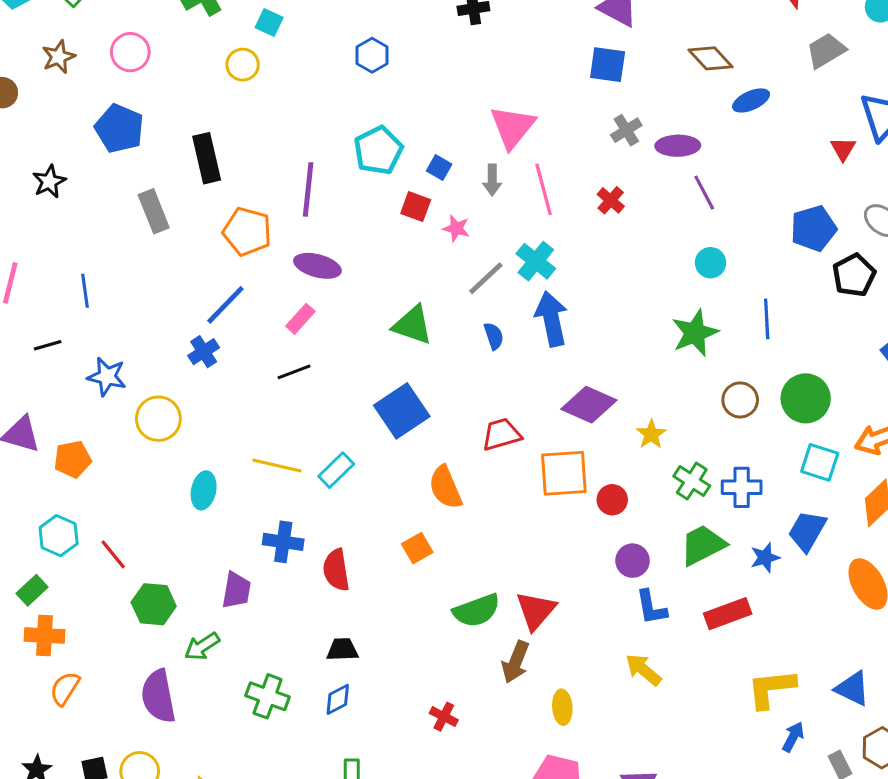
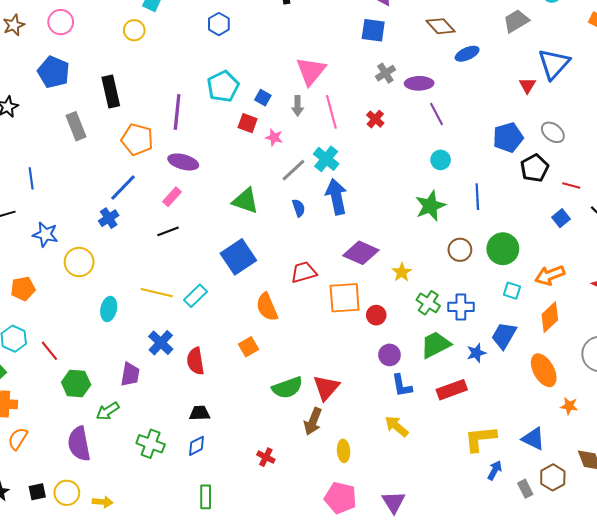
cyan square: (820, 462) -> (512, 291), size x0.7
blue cross: (283, 542) -> (161, 343), turned 35

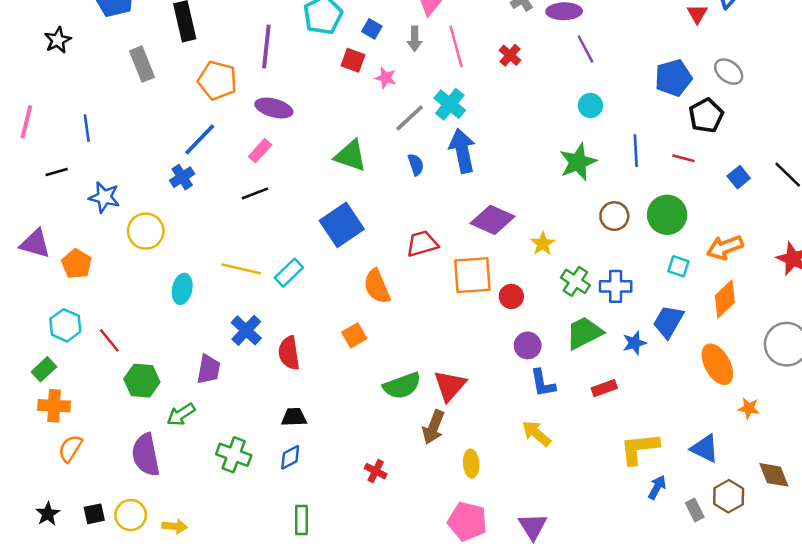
red line: (571, 185) -> (683, 158), moved
orange pentagon: (23, 289) -> (77, 264), turned -30
red rectangle: (452, 390) -> (604, 388), size x0.7

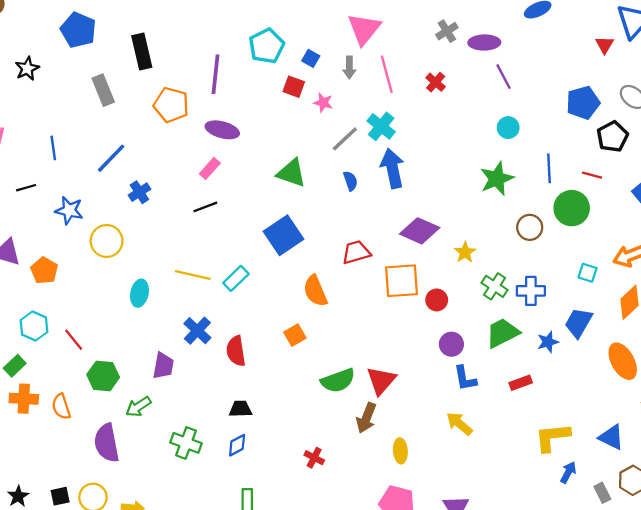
blue line: (200, 139) -> (111, 158), moved
green circle: (667, 215) -> (572, 208), moved
orange semicircle: (70, 448) -> (61, 407), moved, turned -50

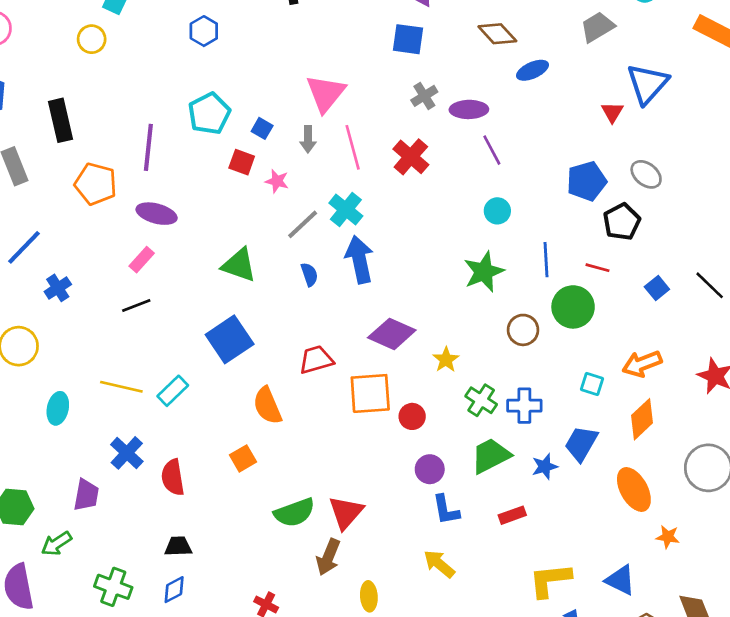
red cross: (436, 82) -> (411, 157), size x1.5

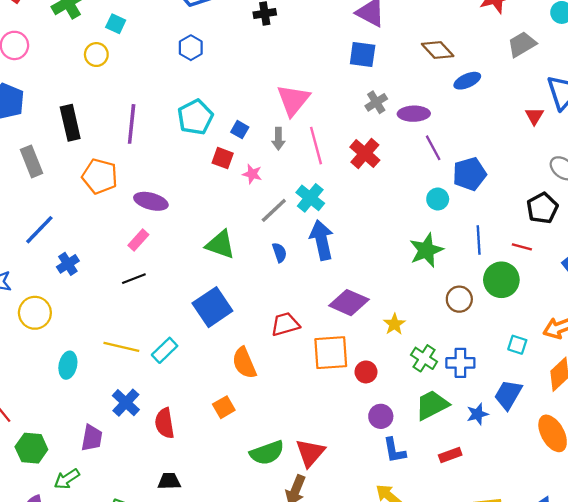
purple line: (148, 147) -> (132, 124), moved
blue pentagon: (587, 181) -> (470, 174), moved

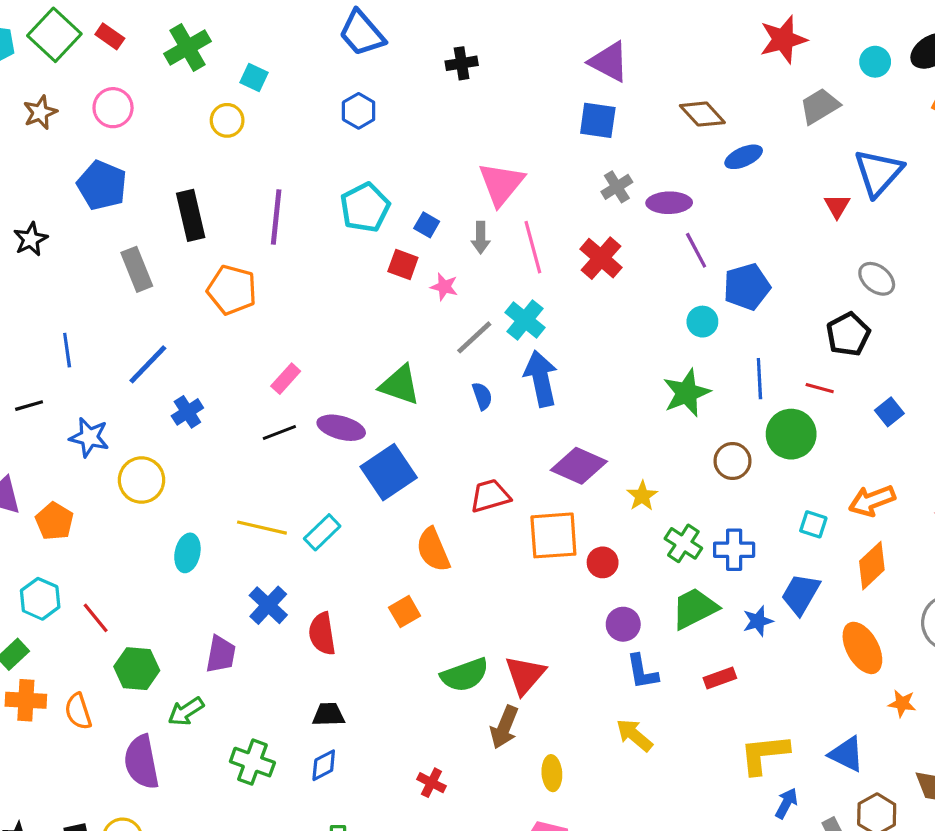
purple ellipse: (151, 201) -> (341, 428), moved

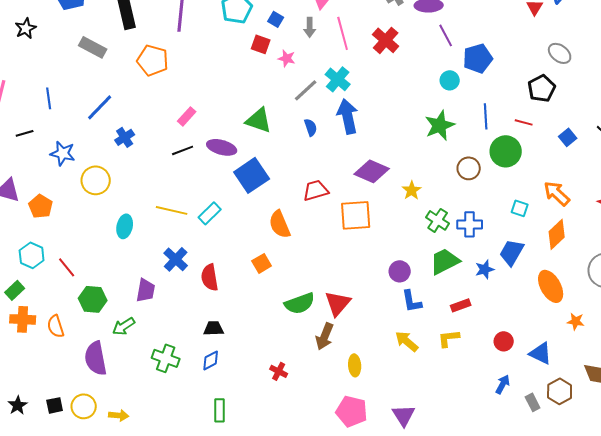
gray rectangle: (137, 269) -> (93, 47), turned -40
orange arrow: (872, 501) -> (557, 193), turned 64
red circle: (603, 562) -> (504, 341), moved
yellow L-shape: (764, 754) -> (449, 338), moved, size x0.7

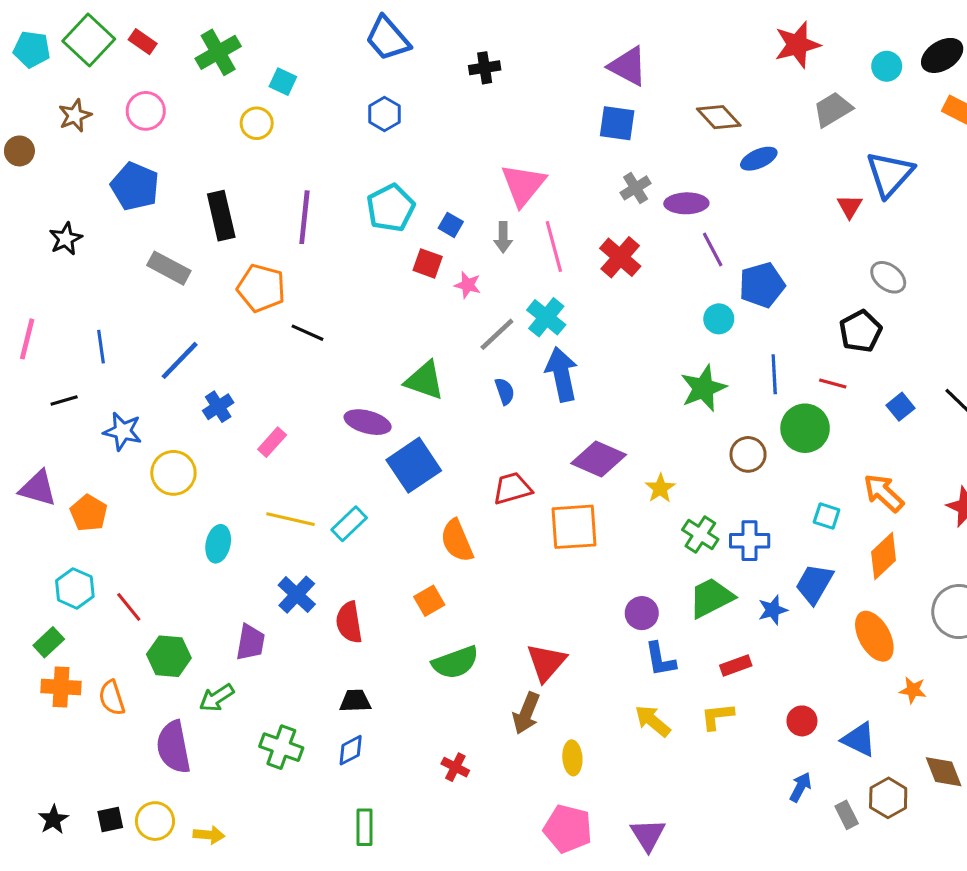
pink rectangle: (187, 116) -> (272, 442), moved
black line: (183, 150) -> (307, 333), moved, turned 45
green semicircle: (300, 303) -> (455, 662), moved

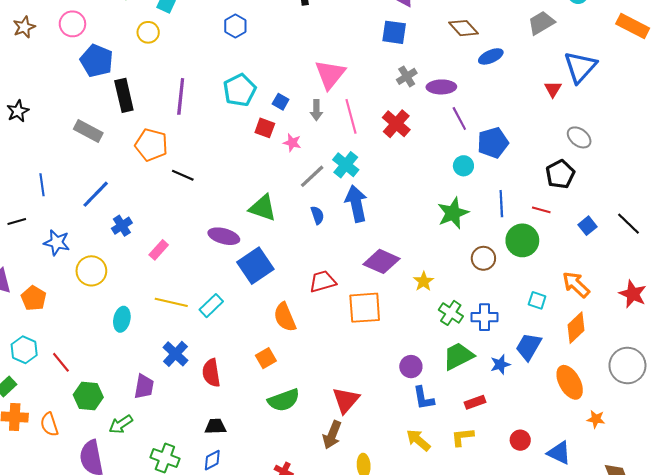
blue pentagon: (135, 186) -> (97, 61), moved

